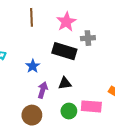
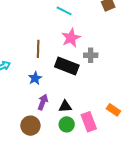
brown line: (31, 17) -> (38, 49), moved
black triangle: (65, 83) -> (65, 106), moved
pink rectangle: (91, 106) -> (89, 122), turned 60

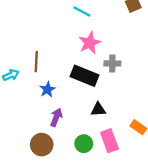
brown line: (38, 49) -> (36, 62), moved
black triangle: (65, 106) -> (98, 109), moved

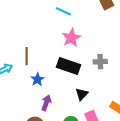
gray cross: (112, 63) -> (100, 62), moved
black triangle: (98, 109) -> (82, 94), turned -40

